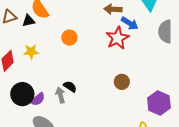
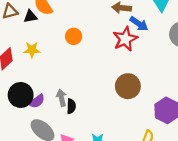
brown circle: (122, 82) -> (128, 86), size x1.5
black semicircle: (70, 87) -> (71, 106), moved, turned 56

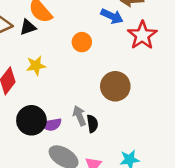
blue arrow: (139, 24) -> (112, 16), moved
brown circle: (128, 86) -> (115, 86), moved
purple semicircle: (37, 101) -> (51, 125), turned 35

